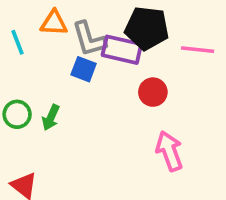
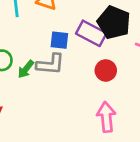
gray L-shape: (89, 39) -> (50, 64), moved, turned -84
blue square: (84, 69) -> (59, 40), turned -30

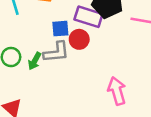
red circle: (106, 70) -> (79, 39), moved

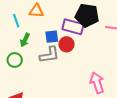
green arrow: (35, 61) -> (25, 40), moved

